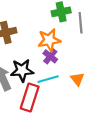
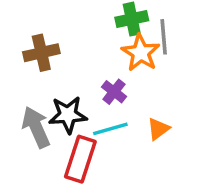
orange star: (49, 40) -> (141, 53), moved, turned -30
orange triangle: (77, 79) -> (158, 129), turned 32

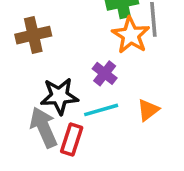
gray arrow: (36, 127) -> (44, 127), moved
red rectangle: (80, 159) -> (72, 140), size x0.7

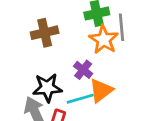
brown cross: (33, 35) -> (45, 33), moved
orange triangle: (148, 110) -> (101, 90), moved, size x1.4

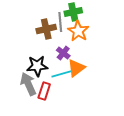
gray line: (122, 27) -> (60, 22), moved
brown cross: (45, 33) -> (46, 29), moved

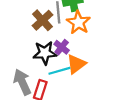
brown cross: (46, 29) -> (43, 20), turned -30
black star: (37, 66) -> (45, 53), moved

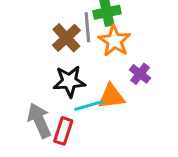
purple cross: (62, 47) -> (140, 74), moved
orange triangle: (76, 64) -> (111, 96), turned 30

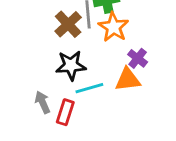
orange triangle: (111, 96) -> (128, 80), moved
gray arrow: (39, 120) -> (43, 102), size x0.7

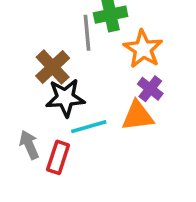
brown cross: (68, 24) -> (53, 67), moved
orange star: (113, 27) -> (143, 49), moved

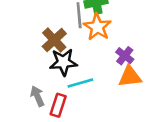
orange star: (143, 49) -> (97, 27), moved
orange triangle: (138, 116) -> (130, 77), moved

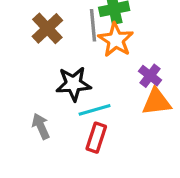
brown cross: (54, 40) -> (47, 28), moved
red rectangle: (58, 105) -> (96, 138), moved

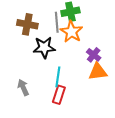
brown cross: (47, 28) -> (27, 24), turned -36
black star: (73, 84) -> (44, 47), moved
cyan line: (95, 110) -> (58, 77), turned -66

